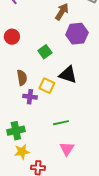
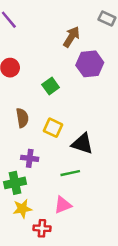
black triangle: (68, 75) -> (82, 144), moved
purple cross: (30, 97) -> (30, 158), moved
pink triangle: (67, 149) -> (63, 205), moved, turned 35

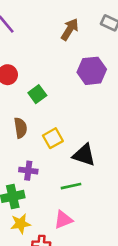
brown arrow: (71, 37) -> (70, 29), moved
green square: (51, 86) -> (37, 94), moved
yellow square: (53, 128) -> (53, 138), turned 36

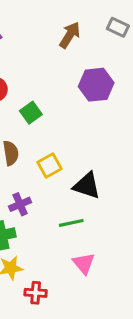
purple cross: (28, 171) -> (20, 204), turned -30
pink triangle: (63, 220) -> (84, 263), moved, turned -48

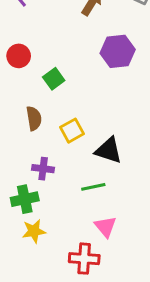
purple cross: (20, 204) -> (43, 169), turned 30
red cross: (36, 293) -> (84, 259), moved, size x1.4

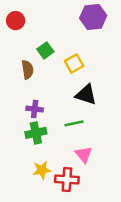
green square: (54, 79) -> (45, 50), moved
yellow square: (72, 131) -> (74, 64), moved
green cross: (25, 199) -> (36, 133), moved
yellow star: (34, 231) -> (42, 170), moved

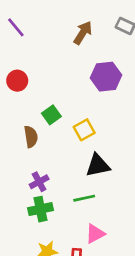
black triangle: (86, 95) -> (98, 165), turned -30
purple cross: (35, 109) -> (39, 182), turned -35
pink triangle: (84, 154) -> (95, 234), turned 42

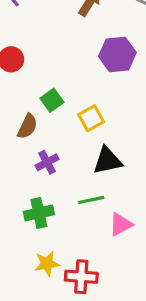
brown semicircle: (31, 137) -> (27, 126), turned 35
purple cross: (39, 182) -> (47, 162), moved
pink triangle: (95, 234) -> (121, 224), moved

